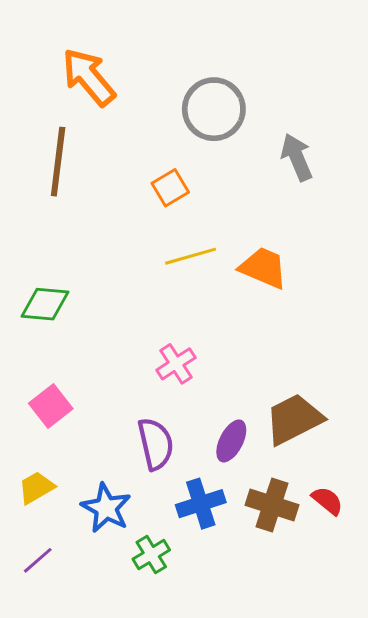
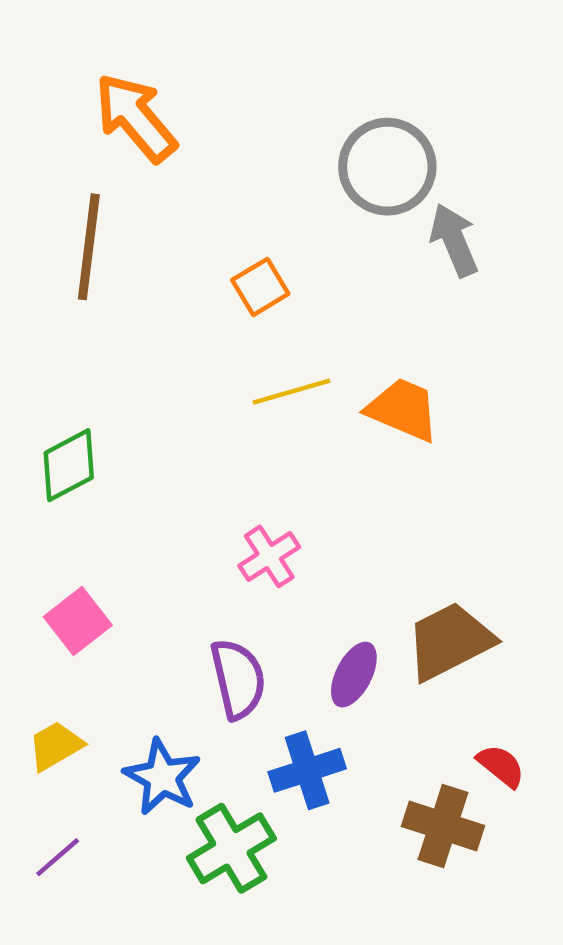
gray circle: (214, 109) -> (387, 167), moved
green diamond: (45, 304) -> (69, 465), turned -33
brown cross: (272, 505) -> (443, 826), moved
green cross: (151, 555) -> (231, 848), size x1.5

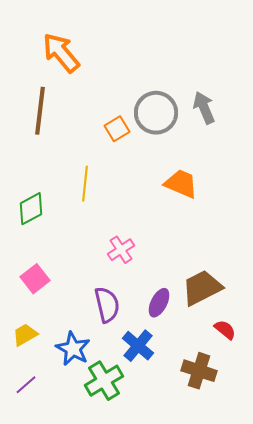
gray circle: (387, 167) -> (156, 113), moved
yellow line: (292, 392) -> (85, 184), moved, turned -68
red semicircle: (501, 766) -> (225, 330), moved
blue cross: (307, 770) -> (138, 346), turned -32

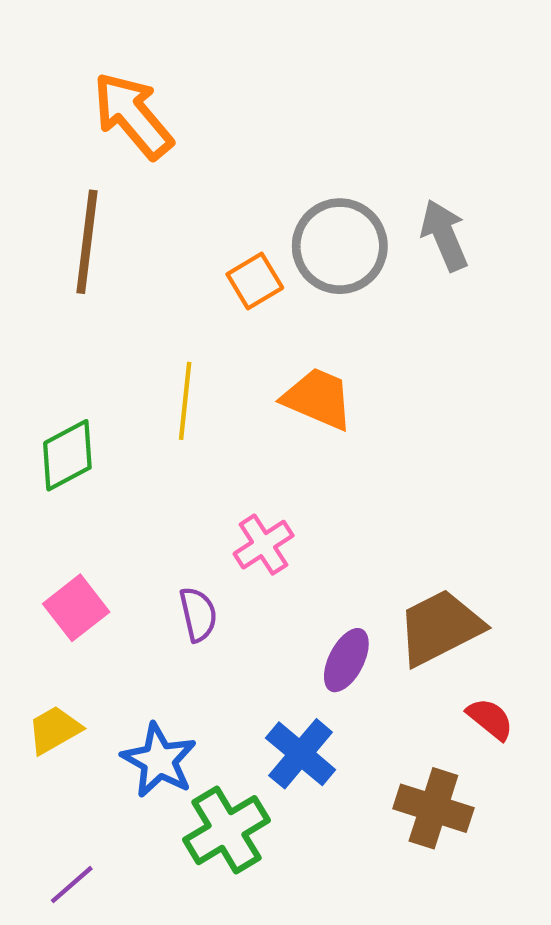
orange trapezoid: (181, 184) -> (318, 399), moved
purple semicircle: (107, 305) -> (198, 614), moved, size x0.7
purple line: (26, 385) -> (72, 885), moved

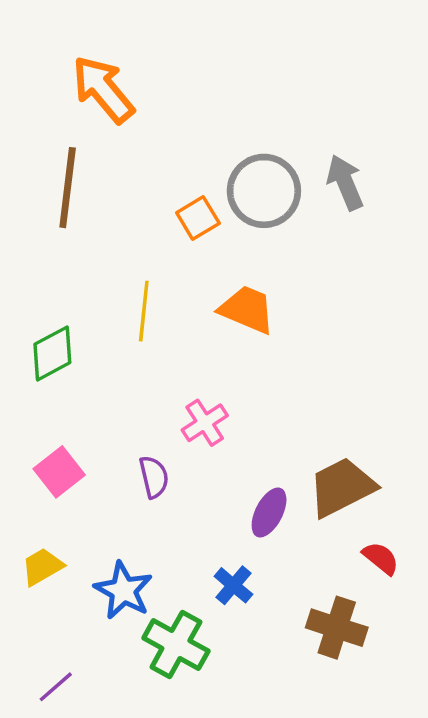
blue cross: (301, 754) -> (233, 585), size x0.7
green cross: (226, 830) -> (176, 645), turned -30

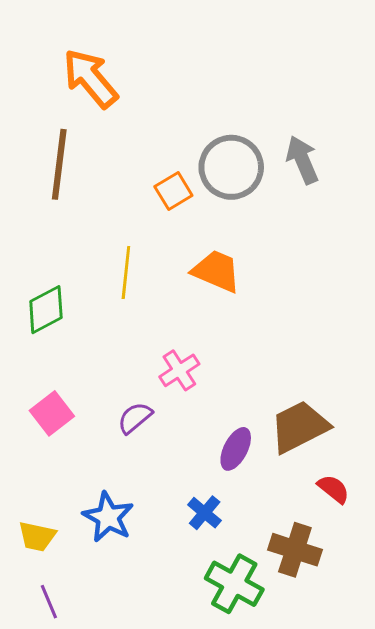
purple semicircle: (154, 477) -> (135, 418), turned -117
yellow trapezoid: (42, 567) -> (37, 536), moved, turned -138
green cross: (176, 645) -> (234, 584), moved
purple line: (56, 687) -> (49, 602), turned -72

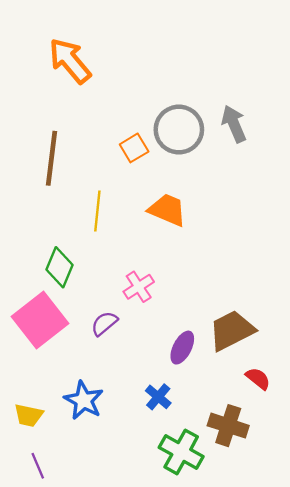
brown line: (59, 164) -> (51, 158), moved
green diamond: (46, 310) -> (60, 267), moved, turned -39
pink square: (52, 413) -> (40, 320), size x1.6

